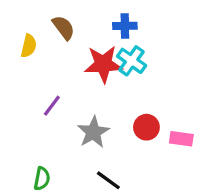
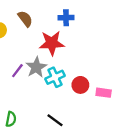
cyan cross: (132, 61) -> (55, 77), moved, turned 30
gray star: (93, 132) -> (36, 67), moved

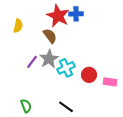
brown semicircle: (25, 19) -> (50, 36), moved
red star: (52, 43) -> (58, 16), moved, turned 30
green semicircle: (11, 119) -> (26, 106), turned -32

